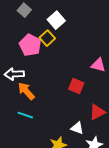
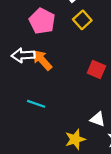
yellow square: (47, 38) -> (82, 20), moved
orange arrow: (26, 91) -> (42, 60), moved

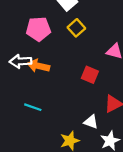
pink pentagon: (42, 21) -> (38, 29), turned -30
orange arrow: (42, 60) -> (38, 66), turned -35

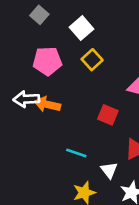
cyan line: (33, 107) -> (76, 153), moved
white triangle: (91, 122) -> (109, 170), turned 32

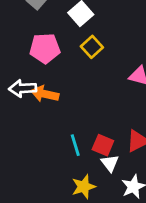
red square: (108, 115) -> (103, 145), moved
cyan line: (76, 153) -> (75, 145), turned 54

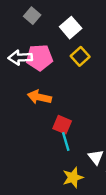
white arrow: (23, 88) -> (20, 58), moved
red square: (103, 145) -> (62, 125), moved

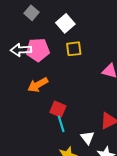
yellow square: (80, 56) -> (74, 49), turned 35
orange arrow: (39, 97) -> (38, 85), turned -42

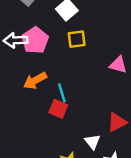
pink pentagon: (38, 50) -> (35, 40), turned -30
cyan line: (61, 124) -> (62, 93), moved

